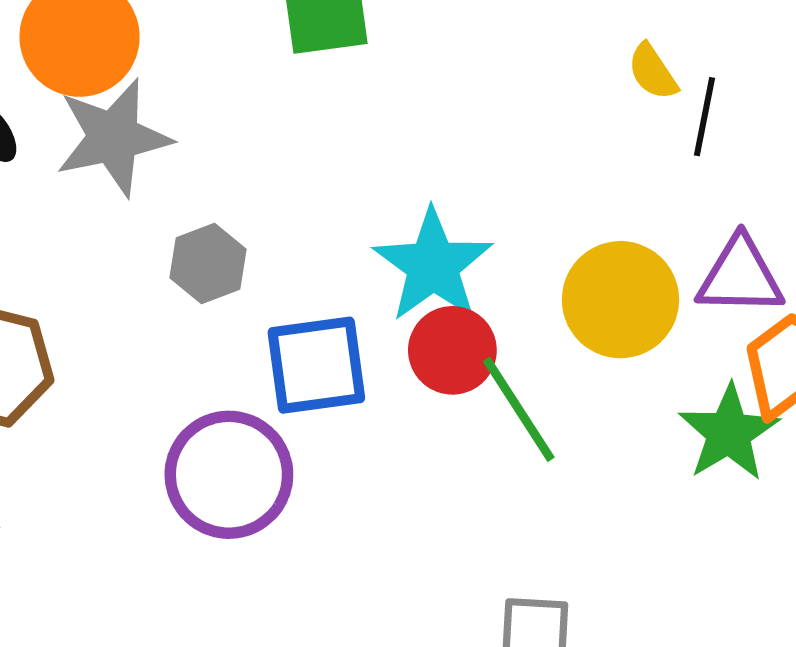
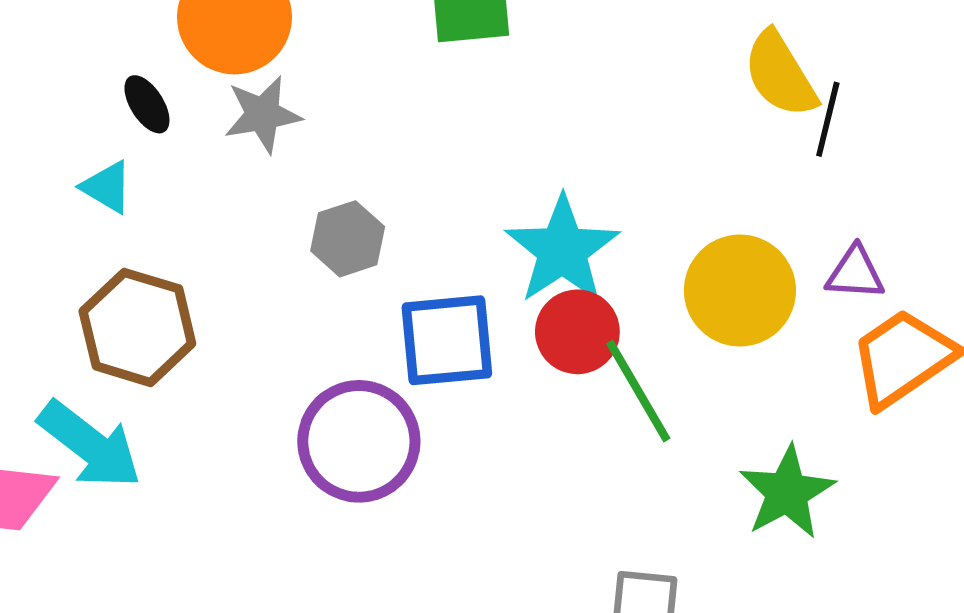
yellow semicircle: (653, 72) -> (780, 74), size x1.6
gray star: (113, 137) -> (263, 114), size x0.7
purple triangle: (740, 276) -> (855, 273), size x0.7
green star: (729, 433) -> (787, 492), moved

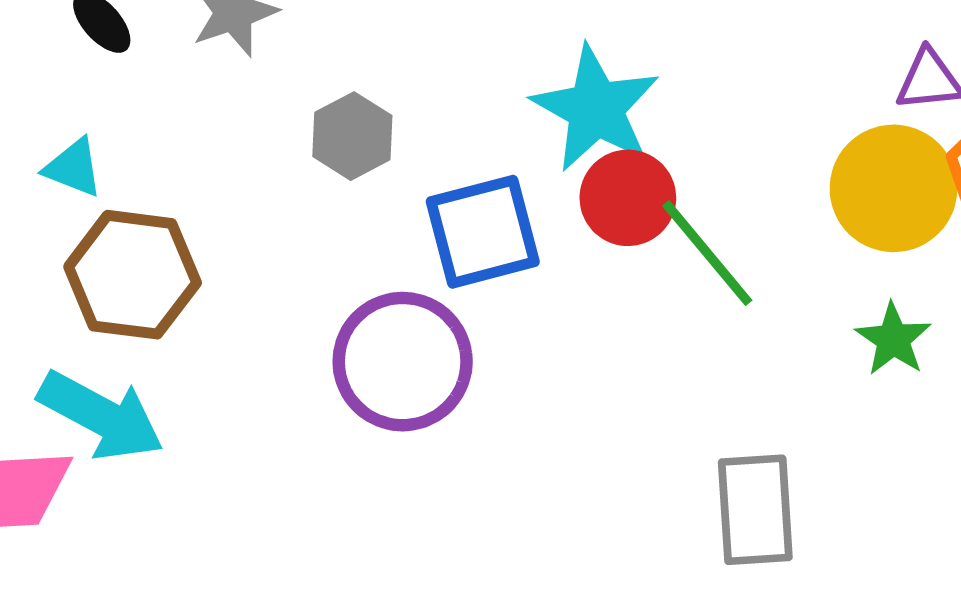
cyan triangle: (107, 187) -> (73, 168), moved
yellow circle: (740, 290) -> (894, 188), moved
green star: (787, 492) -> (893, 339), size x0.7

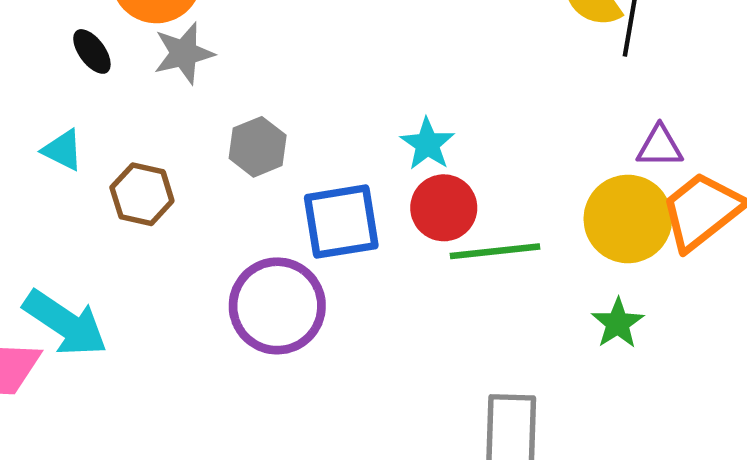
cyan star: (596, 109) -> (427, 144), size x0.6
green line: (707, 253) -> (495, 251), turned -62
brown hexagon: (133, 275) -> (142, 194), moved, size x0.7

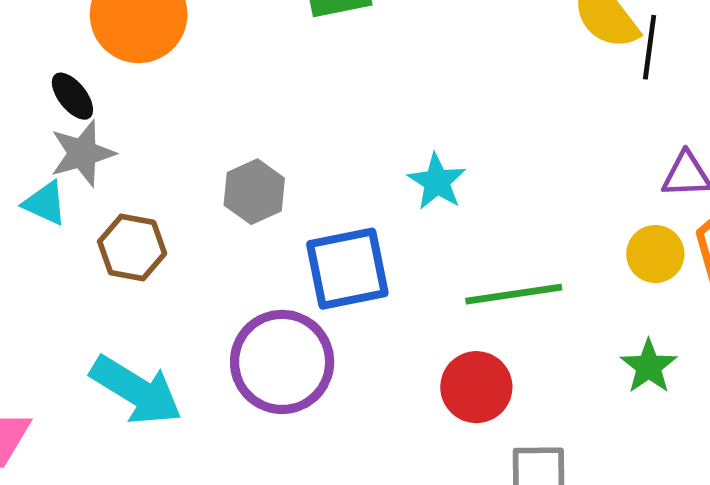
gray star: (184, 53) -> (82, 153), moved
red circle: (444, 208) -> (476, 387), moved
yellow circle: (628, 219) -> (655, 254), size x0.6
cyan arrow: (65, 323) -> (136, 390), moved

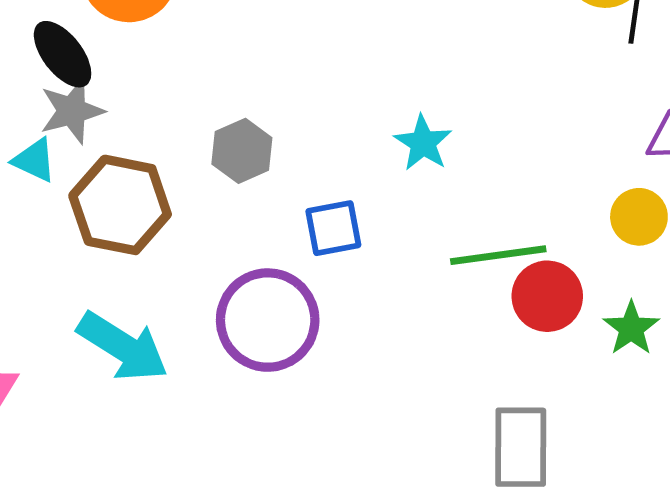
black ellipse: (72, 96) -> (63, 54), size x1.4
brown hexagon: (132, 247) -> (120, 205), size x1.5
blue square: (347, 269) -> (333, 228), size x0.7
red circle: (476, 387) -> (547, 296), moved

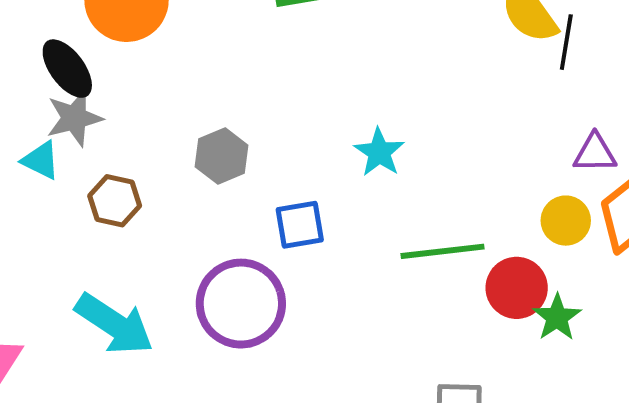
brown hexagon: (120, 205) -> (115, 201), size x0.6
red circle: (547, 296) -> (517, 288), moved

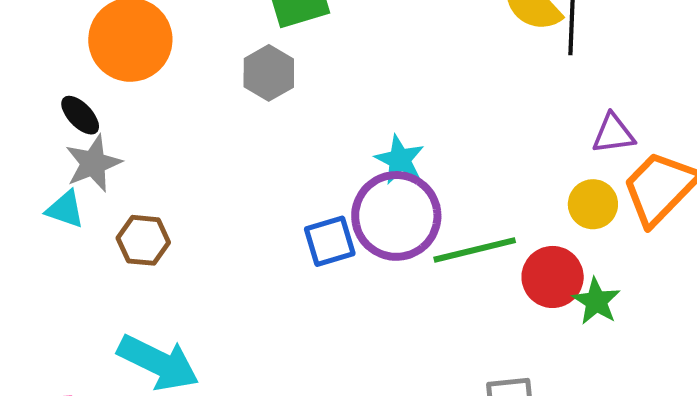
black ellipse: (67, 69) -> (80, 115), size x0.7
gray hexagon: (222, 156) -> (269, 73), moved
purple circle: (241, 304) -> (396, 216), moved

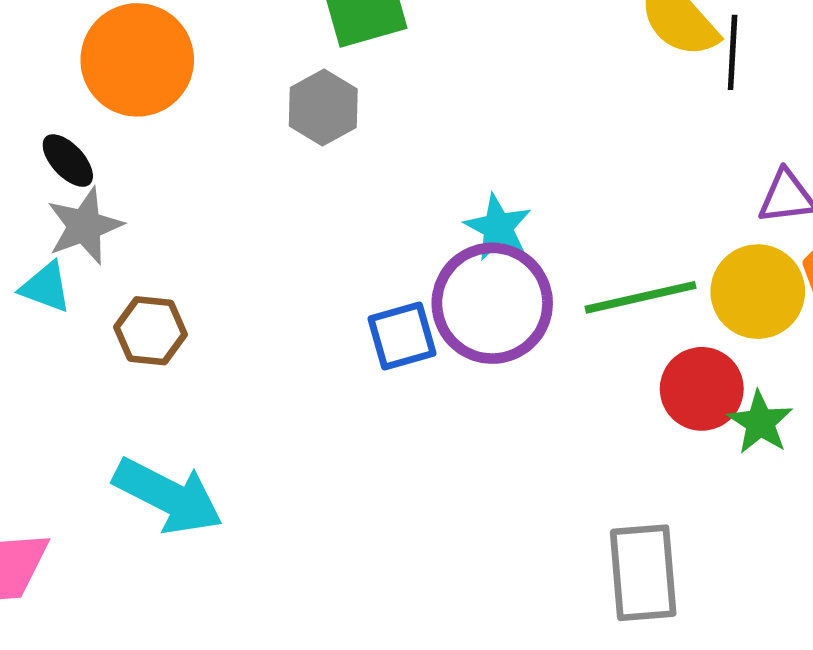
yellow circle: (593, 204) -> (758, 292), size x1.4
green line: (475, 250) -> (641, 297), moved

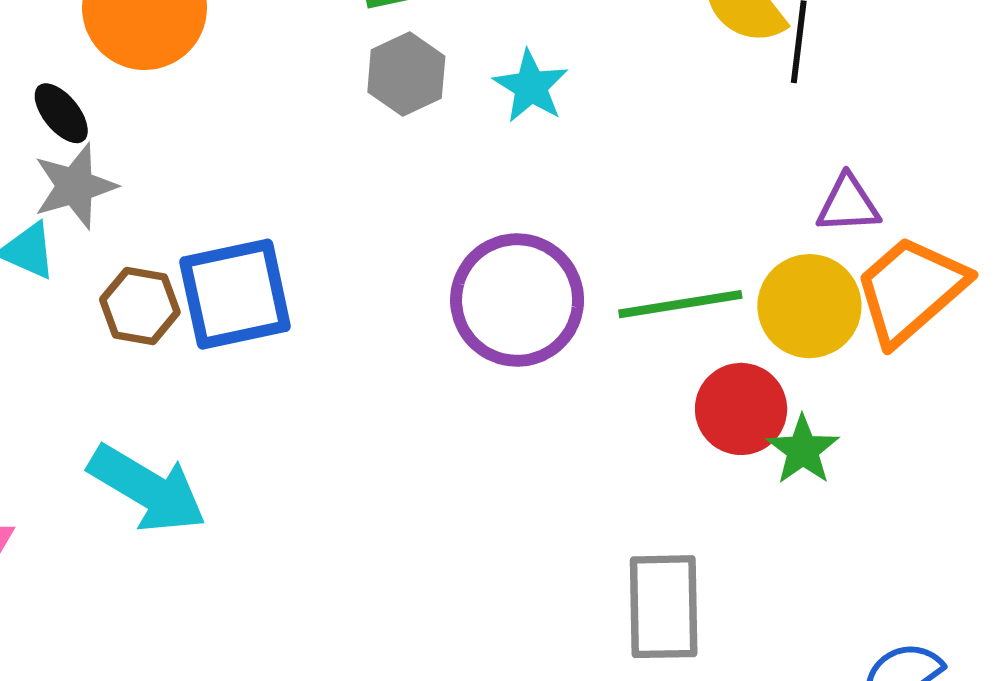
gray hexagon: (323, 108) -> (406, 74), moved
cyan star: (498, 227) -> (531, 86), moved
blue square: (402, 336) -> (235, 294), moved, size x1.5

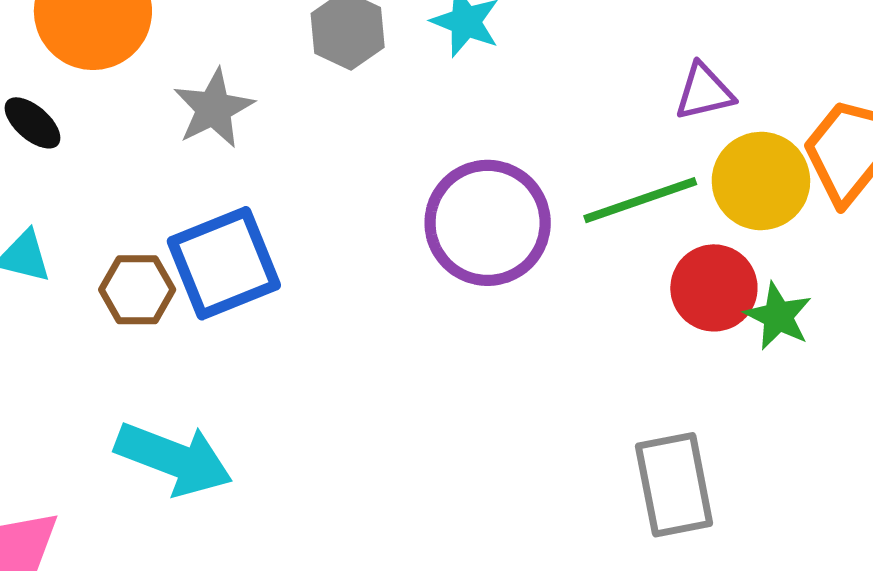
gray star: (75, 186) -> (214, 108), moved
purple triangle: (848, 204) -> (704, 92), moved

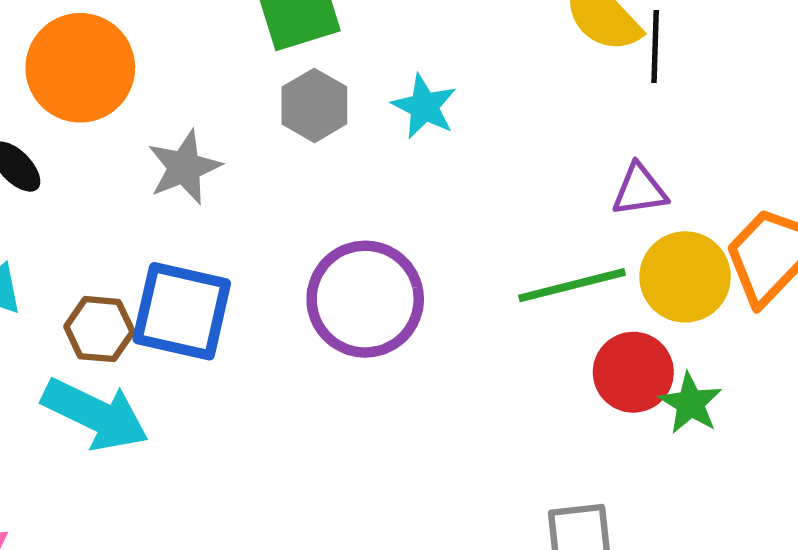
purple circle: (488, 223) -> (365, 299), moved
blue square: (224, 263) -> (182, 311), turned 30
cyan arrow: (174, 459) -> (95, 414), moved

